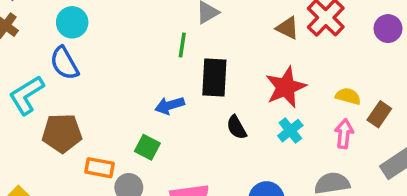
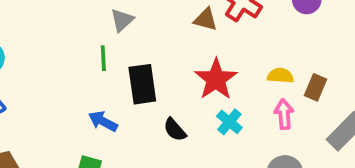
blue arrow: (170, 105) -> (103, 121), turned 56

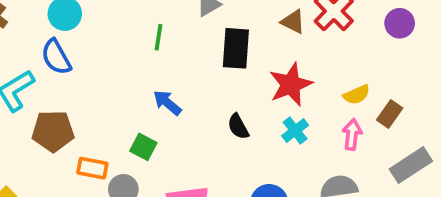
green line: (103, 58) -> (158, 37), moved
yellow semicircle: (280, 76) -> (357, 95), turned 140
black rectangle: (142, 84) -> (236, 48), moved

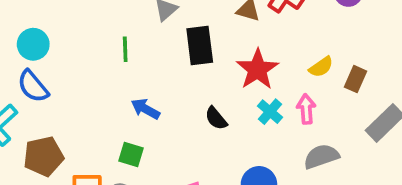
pink arrow: (352, 134) -> (306, 109), moved

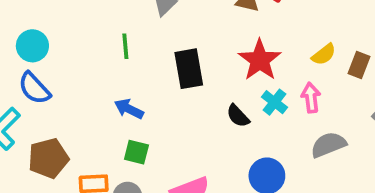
black rectangle: (200, 45) -> (189, 69), moved
blue arrow: (145, 109) -> (129, 109), moved
black semicircle: (216, 118) -> (238, 116), moved

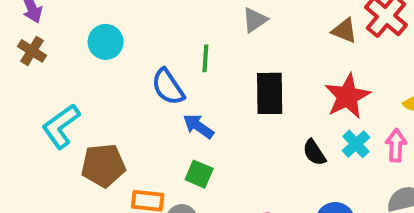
blue semicircle: (34, 88) -> (168, 87), moved

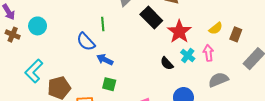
cyan circle: (106, 42) -> (38, 26), moved
black rectangle: (270, 93) -> (151, 18), moved, turned -35

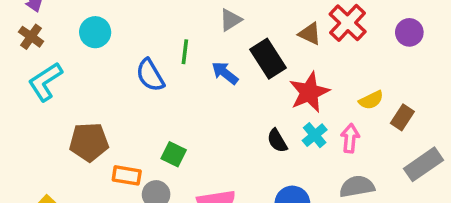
cyan circle: (38, 26) -> (95, 32), moved
blue arrow: (105, 60) -> (225, 73), moved
cyan L-shape: (34, 71) -> (45, 82), moved

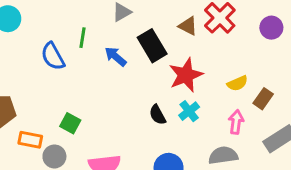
pink arrow: (350, 138) -> (236, 122), moved

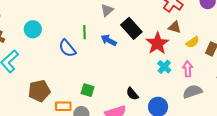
brown triangle: (188, 26) -> (175, 27), moved
black semicircle: (157, 115) -> (132, 94), moved
pink arrow: (236, 122) -> (188, 69), moved

